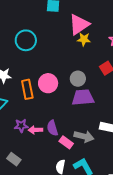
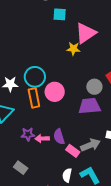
yellow star: (84, 39) -> (73, 49), moved
cyan circle: (26, 40) -> (35, 77), moved
gray circle: (78, 79) -> (94, 87), moved
gray arrow: (84, 136) -> (90, 145), turned -36

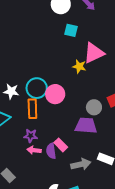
pink circle: (55, 92) -> (55, 94), moved
purple star: (28, 134) -> (31, 136), moved
pink rectangle: (73, 151) -> (61, 145), moved

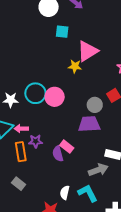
orange rectangle: (32, 109) -> (21, 152), moved
pink arrow: (34, 150) -> (21, 129), moved
gray arrow: (81, 164) -> (98, 170), moved

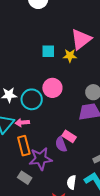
cyan square: (62, 32) -> (48, 51), moved
cyan circle: (35, 93) -> (32, 99), moved
purple star: (36, 141) -> (41, 159), moved, size x1.6

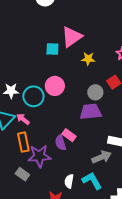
pink triangle: (81, 39) -> (72, 37), moved
yellow star: (70, 56) -> (88, 59), moved
pink arrow: (22, 123) -> (23, 119), turned 40

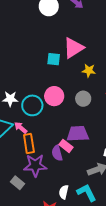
gray circle: (95, 92) -> (83, 99), moved
purple trapezoid: (91, 112) -> (78, 134), moved
orange rectangle: (23, 142) -> (29, 144), moved

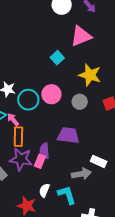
pink triangle: (73, 48) -> (81, 36), moved
cyan square: (54, 59) -> (57, 58), turned 32
yellow star: (89, 71) -> (90, 75), size x1.6
pink rectangle: (66, 146) -> (40, 161), moved, turned 64

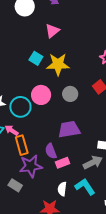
pink triangle: (81, 36) -> (52, 31), size x0.7
yellow star: (90, 75) -> (58, 64), moved
pink rectangle: (40, 161) -> (63, 163), moved, turned 64

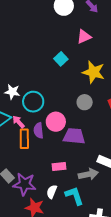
yellow star: (58, 64) -> (93, 72), moved
pink circle: (41, 95) -> (56, 122), moved
purple semicircle: (51, 151) -> (39, 131), moved
purple star: (31, 166) -> (24, 184), moved

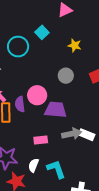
yellow star: (93, 72) -> (75, 45), size x0.6
cyan circle: (33, 102) -> (18, 47), moved
gray arrow: (88, 174) -> (72, 134), moved

